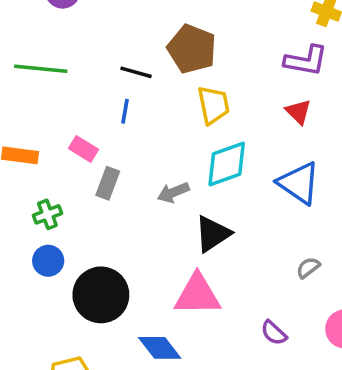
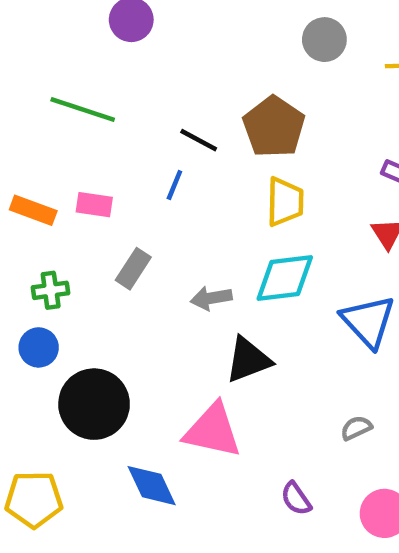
pink rectangle: (83, 149) -> (94, 205), moved, turned -36

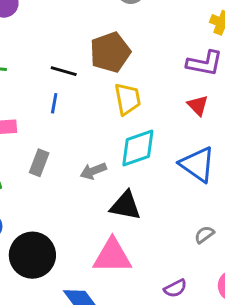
brown pentagon: (274, 127) -> (110, 52), turned 30
black triangle: (248, 360) -> (126, 206), turned 44
purple semicircle: (296, 499) -> (175, 288), turned -70

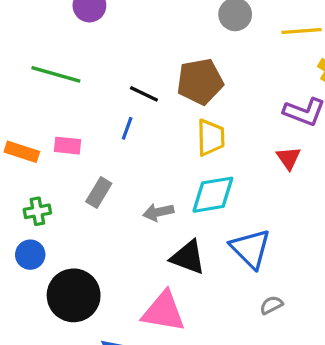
blue triangle: (197, 165) -> (251, 249), moved

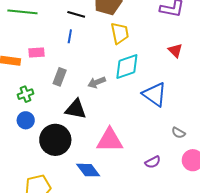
red triangle: (289, 158) -> (175, 51), moved
black triangle: (188, 257) -> (76, 109), moved
gray semicircle: (271, 305) -> (178, 133), moved, turned -112

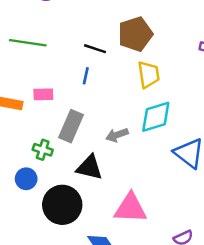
gray rectangle: (60, 77) -> (71, 126), size x1.4
green cross: (26, 94) -> (43, 150), moved, turned 35

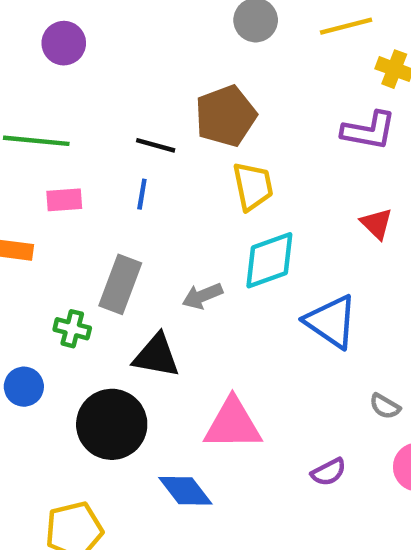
pink rectangle: (43, 94) -> (64, 200), moved
blue circle: (26, 179) -> (24, 387), moved

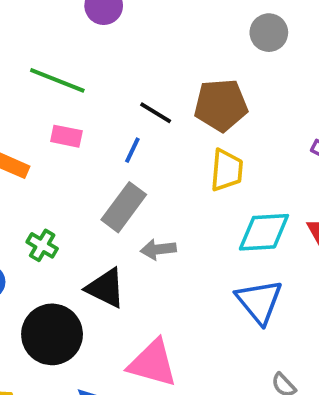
cyan diamond: (269, 260) -> (264, 232), moved
gray rectangle: (120, 284) -> (124, 207), moved

